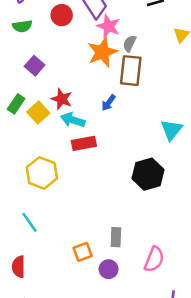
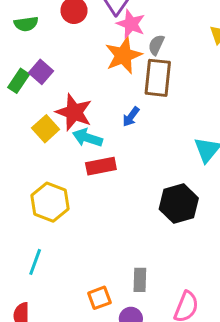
red star: (62, 99) -> (74, 112), size x1.4
green rectangle: (16, 104) -> (19, 81), moved
cyan line: (30, 222) -> (35, 262), turned 55

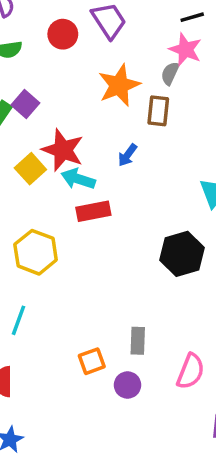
pink star: (131, 24) -> (185, 50), moved
gray semicircle: (156, 45) -> (170, 73), moved
brown rectangle: (158, 78) -> (158, 111), size x0.7

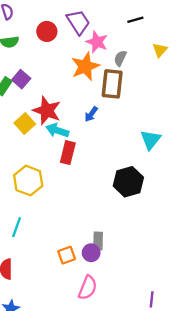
pink star: (185, 50) -> (97, 42), moved
brown rectangle: (158, 111) -> (112, 84), size x1.4
red rectangle: (93, 211) -> (68, 153), turned -65
pink semicircle: (191, 371) -> (88, 288), moved
purple circle: (128, 385) -> (91, 253), moved

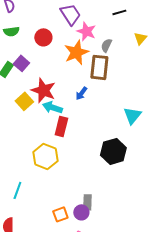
red circle: (47, 31) -> (43, 37), moved
yellow hexagon: (28, 181) -> (45, 156), moved

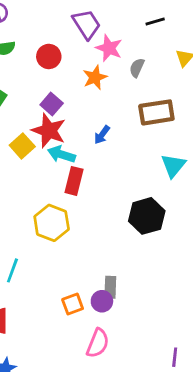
orange star: (76, 52) -> (95, 77), size x0.7
purple square: (21, 63) -> (52, 104), moved
brown rectangle: (99, 67) -> (156, 112), moved, turned 75

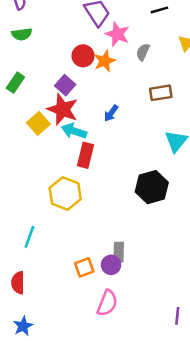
red circle: (49, 56) -> (83, 56), moved
brown rectangle: (156, 112) -> (161, 93), size x0.7

